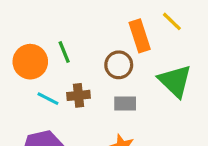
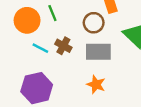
brown cross: (79, 95) -> (63, 46), turned 35
gray rectangle: (125, 103) -> (98, 52), size x1.5

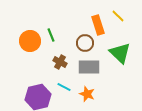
cyan line: (40, 48) -> (64, 87), moved

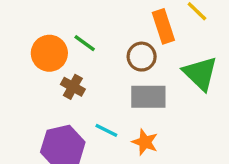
green line: (51, 35) -> (85, 43), turned -32
brown cross: (60, 62) -> (73, 87), moved

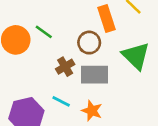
brown cross: (73, 87) -> (65, 67), moved, turned 30

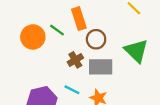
orange rectangle: (107, 19) -> (79, 19), moved

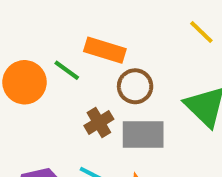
orange rectangle: (79, 19) -> (105, 50), turned -55

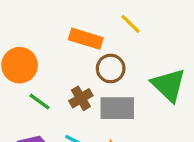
yellow line: (201, 32) -> (131, 24), moved
green line: (67, 70) -> (39, 102), moved

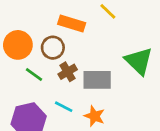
brown circle: (111, 68) -> (53, 48), moved

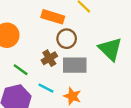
brown circle: (53, 48) -> (67, 39), moved
green line: (34, 74) -> (21, 70), moved

